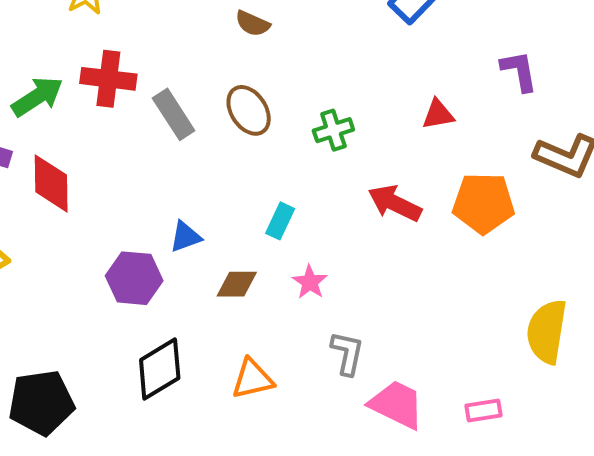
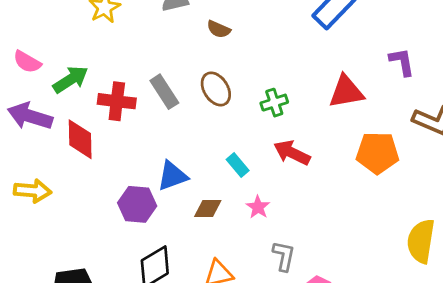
red cross: (108, 79) -> (117, 101), moved
red triangle: (438, 114) -> (346, 92), size x1.6
red arrow: (395, 203) -> (292, 153), moved
cyan rectangle: (280, 221) -> (238, 165), turned -65
blue triangle: (185, 237) -> (172, 176), size x1.4

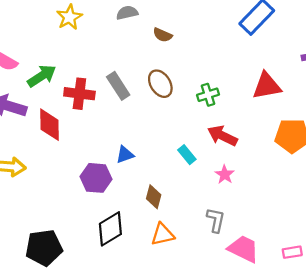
cyan rectangle: (238, 165) -> (187, 155), moved
blue triangle: (172, 176) -> (125, 155), size x0.7
pink star: (258, 207) -> (225, 175), moved
brown diamond: (208, 208) -> (154, 197), moved, turned -75

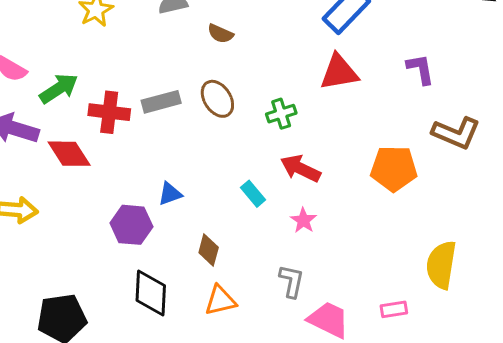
gray rectangle: (118, 86) -> (161, 102), turned -72
red triangle: (267, 86) -> (339, 72), moved
red diamond: (49, 125) -> (69, 154), turned -32
black diamond: (110, 229) -> (151, 293), turned -56
pink rectangle: (292, 252) -> (394, 309), moved

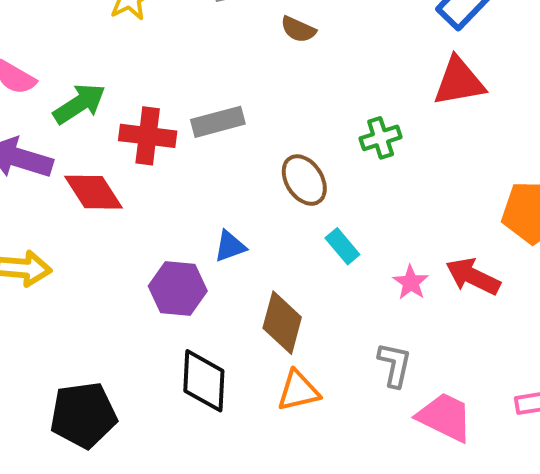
brown ellipse: (217, 99) -> (304, 180), moved
red arrow: (300, 169) -> (473, 276), moved
brown diamond: (209, 250) -> (282, 323), size x1.4

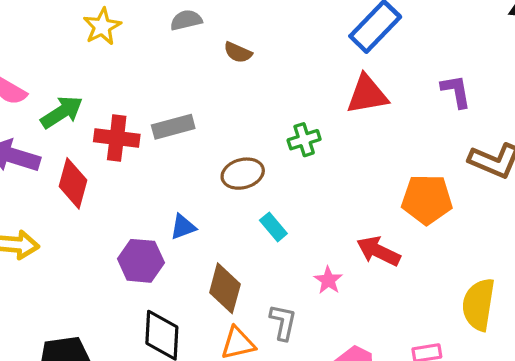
brown ellipse: (304, 180) -> (243, 174), turned -72
red diamond: (93, 192) -> (73, 183), turned 48
pink star: (411, 282) -> (328, 280), moved
gray L-shape: (395, 365) -> (283, 322), moved

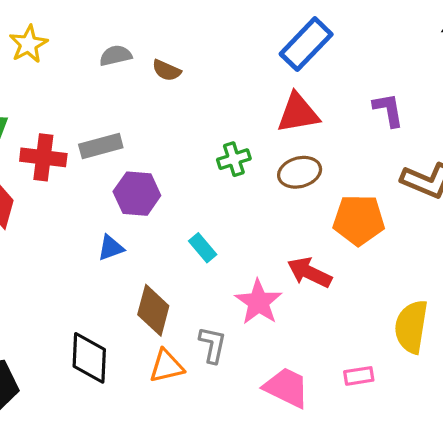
gray semicircle: (186, 20) -> (116, 56), moved
brown ellipse: (243, 174) -> (300, 172), moved
purple hexagon: (141, 261) -> (137, 194), moved
pink star: (328, 280) -> (258, 302), size x1.6

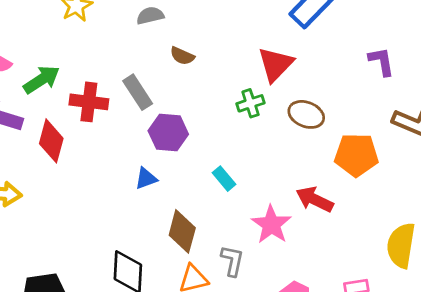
brown semicircle: (166, 70) -> (182, 56), moved
red triangle: (298, 113) -> (276, 64), moved, turned -36
gray rectangle: (101, 146) -> (138, 92), turned 72
brown ellipse: (300, 172) -> (306, 114), turned 36

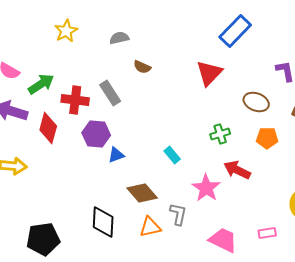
green cross: (250, 103) -> (220, 134), moved
brown ellipse: (306, 114) -> (256, 102), moved
purple hexagon: (168, 133) -> (96, 134), moved
orange pentagon: (356, 155) -> (267, 138), size x0.7
brown diamond: (182, 231) -> (142, 193), turned -56

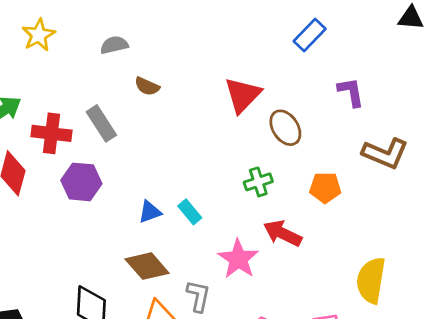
blue rectangle: (235, 31) -> (310, 35), moved, size x0.7
brown ellipse: (256, 102) -> (285, 128), moved, turned 35
blue triangle: (116, 155) -> (150, 212), moved

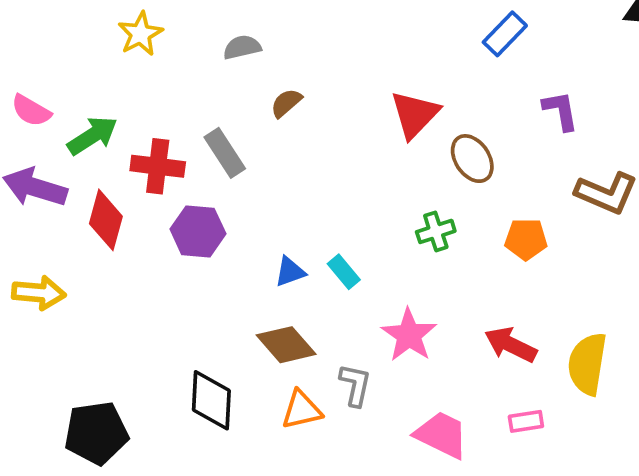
brown semicircle: (147, 86) -> (286, 103), turned 115
red arrow: (283, 233) -> (511, 345), moved

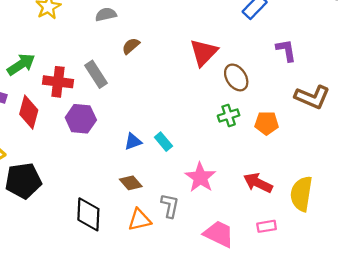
green cross: (436, 231) -> (229, 115), moved
brown diamond: (286, 345) -> (131, 183), size x0.7
black pentagon: (96, 433) -> (23, 181), moved

